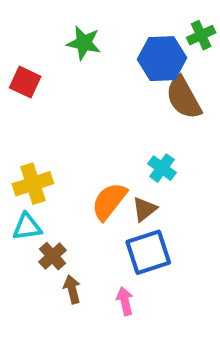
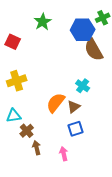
green star: (84, 43) -> (43, 22), turned 30
yellow cross: (33, 184) -> (17, 81), moved
blue square: (148, 252) -> (76, 129), size x0.7

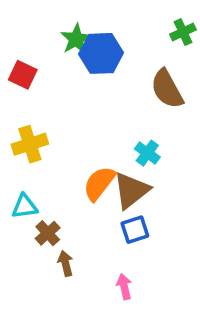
blue hexagon: (83, 30) -> (101, 53), moved
brown triangle: (74, 107) -> (131, 190), size x1.6
pink arrow: (64, 154) -> (124, 287), moved

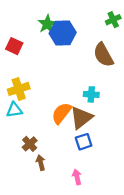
cyan cross: (147, 153) -> (91, 94), turned -32
cyan triangle: (25, 206) -> (14, 110), moved

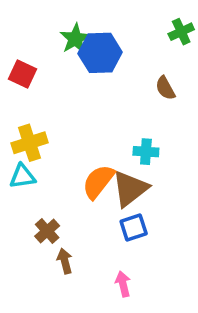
brown semicircle: (103, 55) -> (165, 88), size x0.6

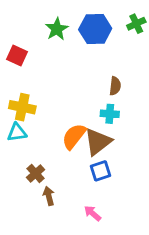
blue hexagon: (100, 53) -> (95, 29), moved
brown semicircle: (165, 88) -> (115, 86), moved, turned -144
yellow cross: (29, 143) -> (22, 107), turned 30
pink arrow: (123, 284) -> (93, 213), turned -36

